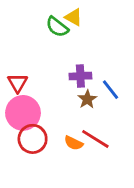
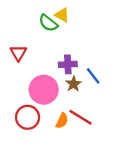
red triangle: (18, 83) -> (18, 53), moved
pink circle: (23, 113) -> (44, 90), moved
orange semicircle: (74, 143) -> (62, 121), turned -91

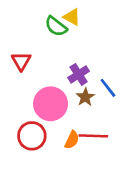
purple cross: (68, 64) -> (79, 74), turned -30
red line: (80, 117) -> (93, 136), turned -30

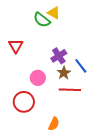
pink circle: (51, 104) -> (38, 78), size x0.6
red line: (93, 136) -> (70, 90), moved
orange semicircle: (72, 140) -> (54, 124), moved

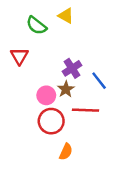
green semicircle: (42, 20) -> (36, 25), moved
brown star: (64, 73) -> (66, 89), moved
red circle: (24, 102) -> (51, 121), moved

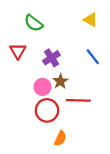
yellow triangle: (66, 16) -> (91, 20), moved
purple cross: (72, 68) -> (51, 58), moved
blue line: (99, 81) -> (93, 57), moved

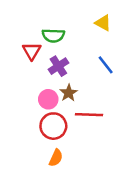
green semicircle: (34, 23) -> (53, 36), moved, turned -36
red triangle: (18, 51) -> (32, 51), moved
orange semicircle: (60, 138) -> (56, 158), moved

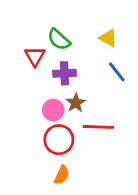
yellow triangle: (103, 23) -> (108, 38), moved
green semicircle: (53, 36) -> (59, 39), turned 40
purple cross: (58, 66) -> (64, 73), turned 30

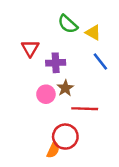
green semicircle: (59, 39) -> (68, 24), moved
red circle: (59, 140) -> (65, 137), moved

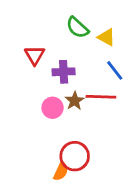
red line: (85, 109) -> (101, 97), moved

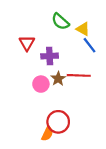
blue line: (115, 70) -> (89, 45), moved

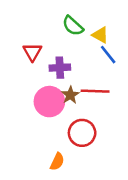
pink circle: (41, 84) -> (49, 102), size x1.5
red circle: (58, 122) -> (82, 133), moved

